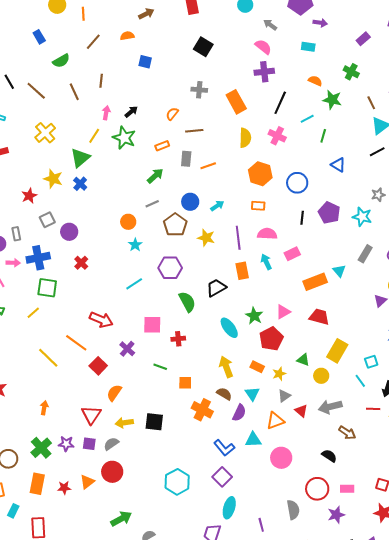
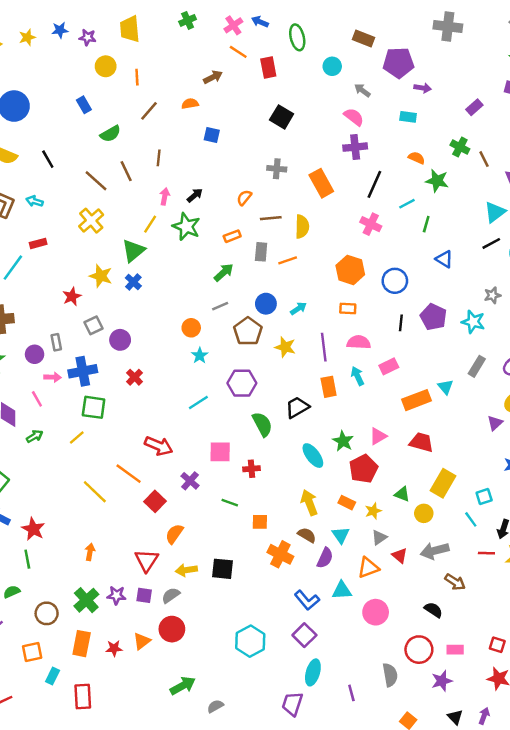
brown line: (36, 91) -> (96, 181), moved
brown line: (371, 103) -> (484, 159), moved
yellow semicircle: (245, 138) -> (302, 227), moved

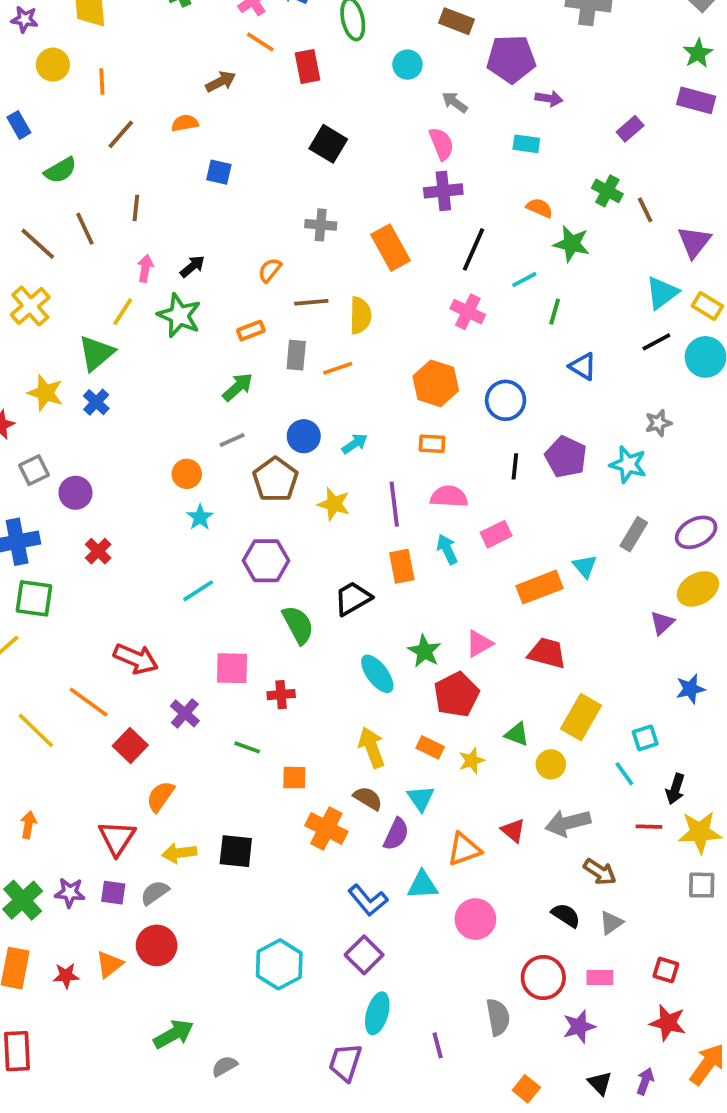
pink semicircle: (354, 117) -> (441, 144), turned 30
gray triangle: (379, 537) -> (611, 923), moved

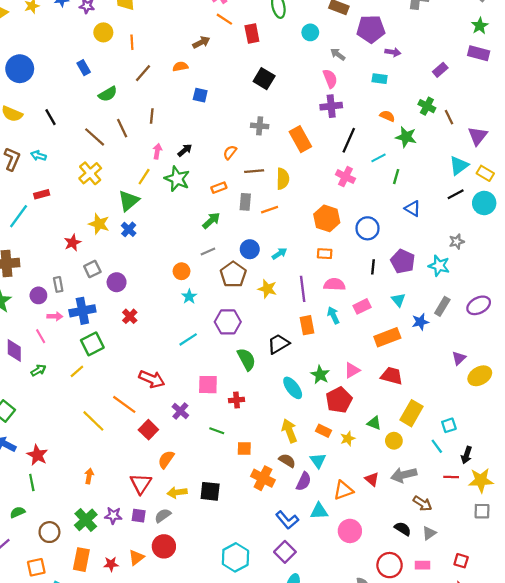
cyan triangle: (585, 566) -> (398, 300), moved
yellow ellipse: (698, 589) -> (480, 376), moved
green square: (34, 598) -> (92, 344), turned -35
blue star: (690, 689) -> (420, 322), moved

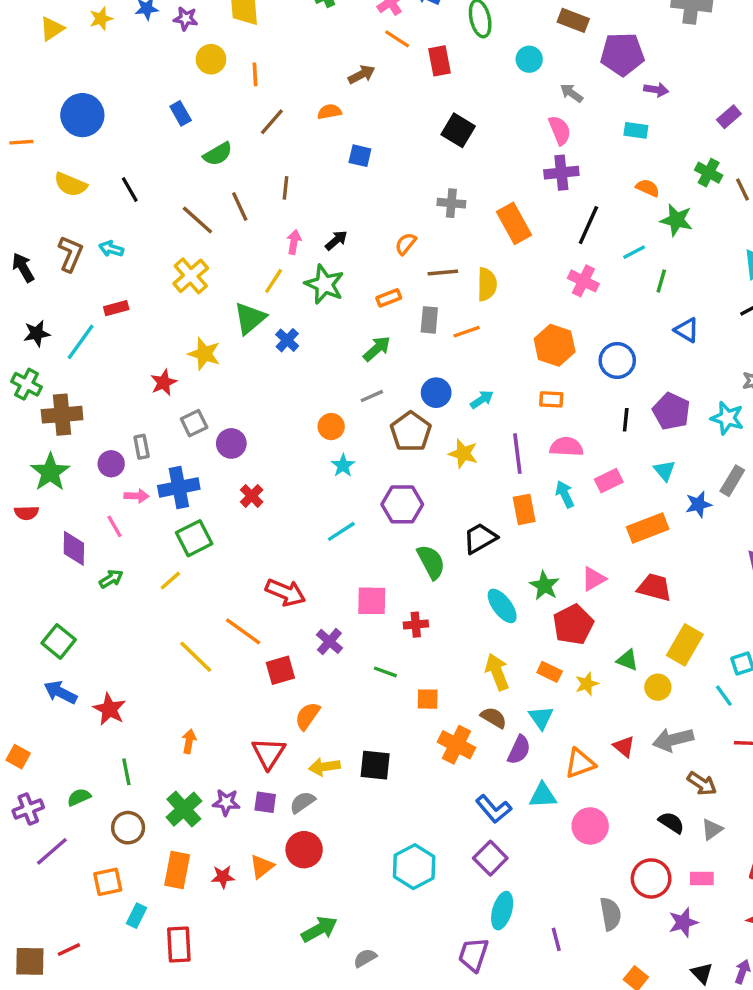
blue cross: (129, 229) -> (287, 340), moved
red square: (148, 430) -> (280, 670), turned 30
green line: (32, 483) -> (126, 772), moved

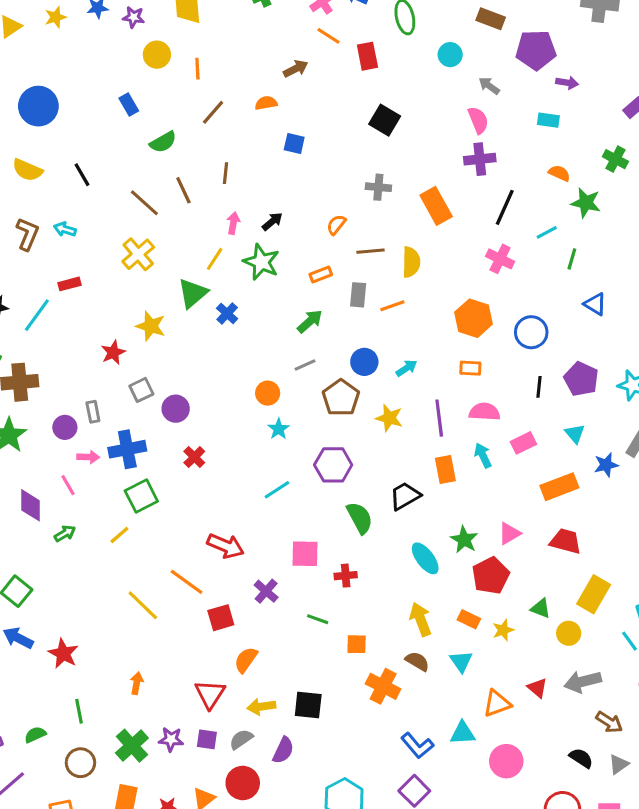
purple semicircle: (519, 750) -> (283, 750), moved

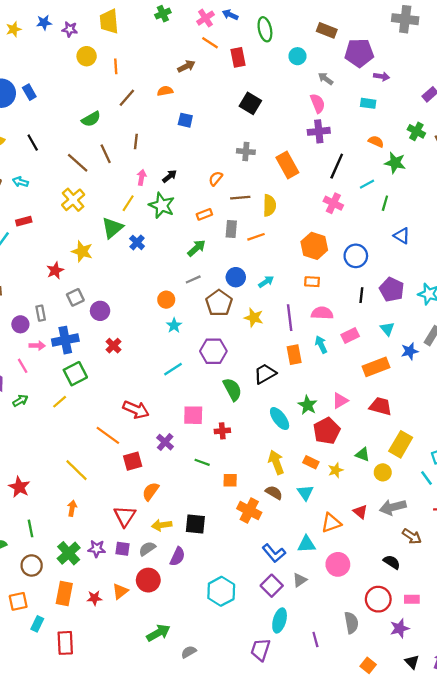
blue rectangle: (129, 105) -> (29, 92), moved
yellow line: (143, 605) -> (76, 470), moved
gray triangle: (619, 764) -> (300, 580), moved

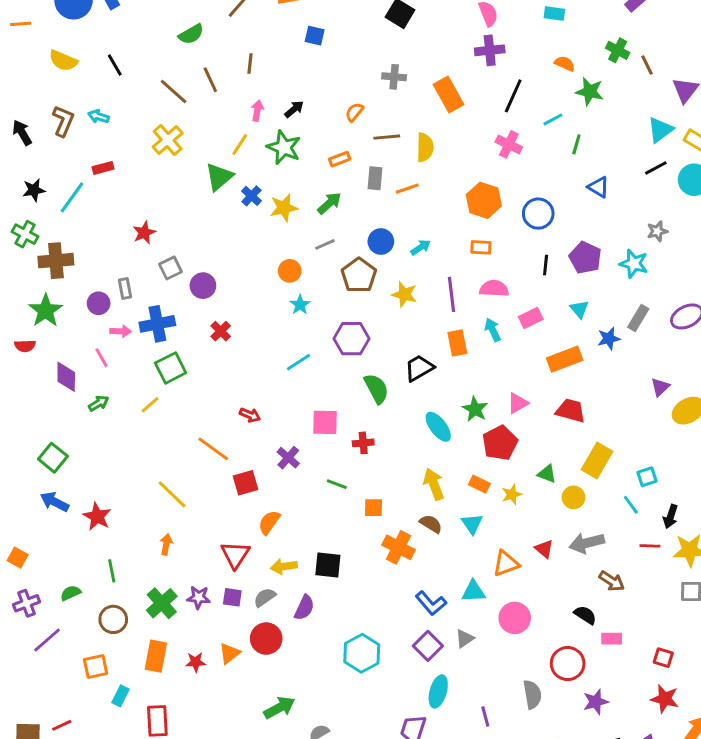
yellow star: (82, 251) -> (284, 208), moved, turned -30
red arrow: (136, 410) -> (250, 415), size x0.6
pink rectangle: (412, 599) -> (612, 639), moved

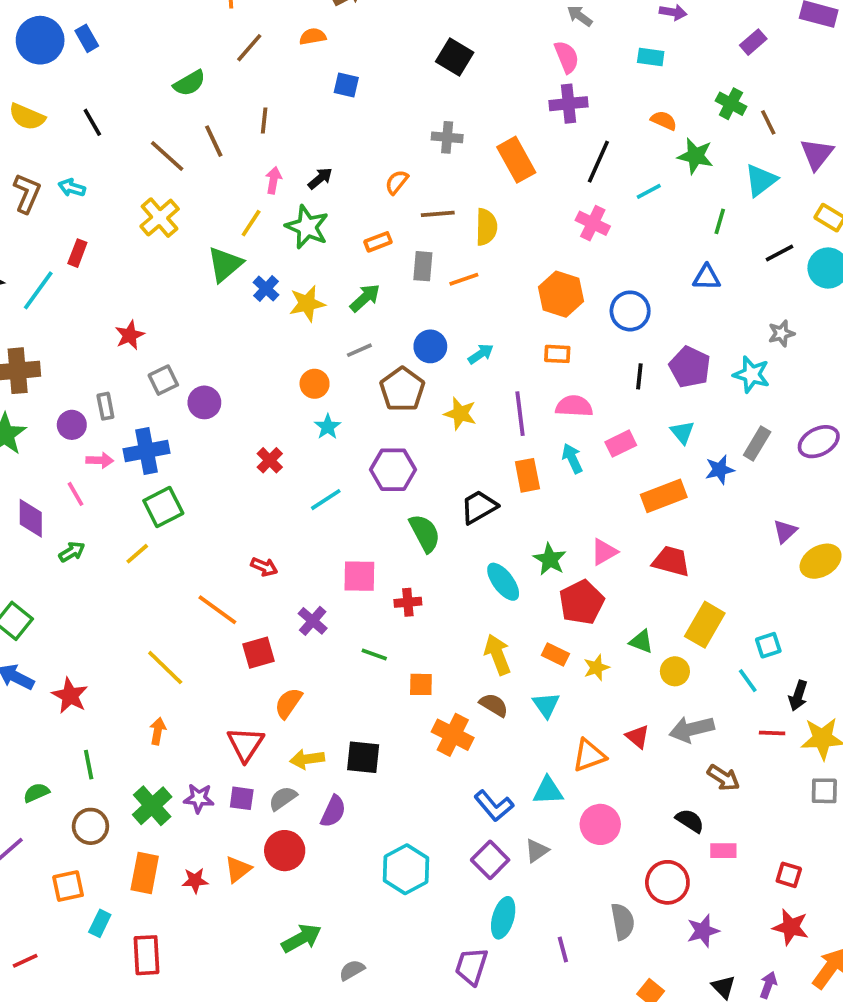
cyan triangle: (660, 130) -> (761, 180), moved
green line: (576, 144) -> (720, 221), moved
red rectangle: (103, 168) -> (77, 253), turned -54
blue triangle: (598, 187) -> (707, 277), turned -30
red cross: (221, 331) -> (270, 460), moved

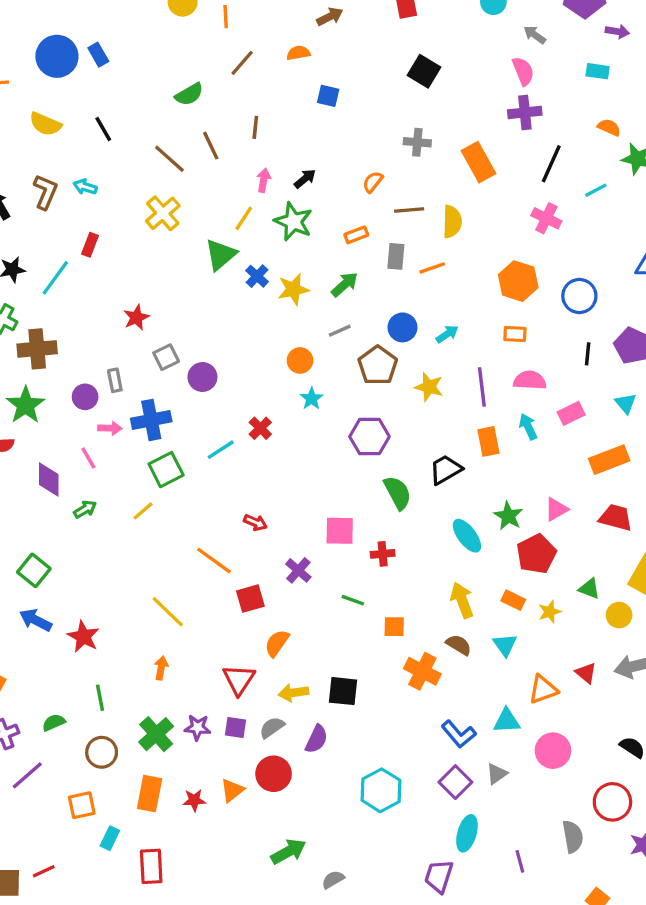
cyan line: (326, 500) -> (221, 450), moved

